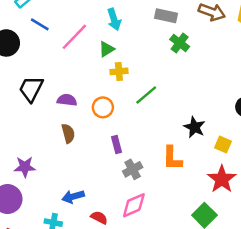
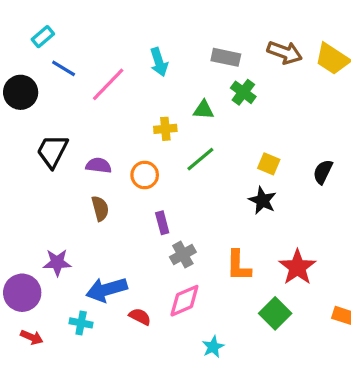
green triangle: (107, 49) -> (204, 110), moved, turned 35
yellow square: (223, 145) -> (269, 164), moved
orange L-shape: (172, 158) -> (239, 266), moved
purple star: (25, 167) -> (57, 262), moved
blue arrow: (73, 197) -> (106, 290), size x1.4

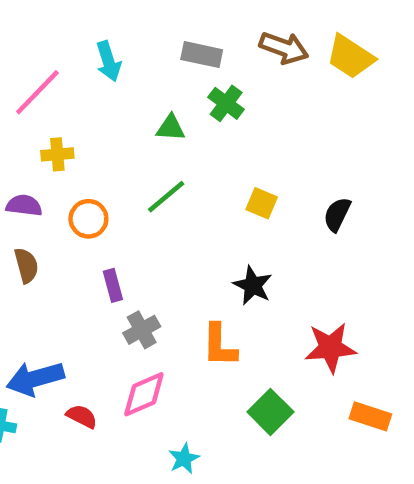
yellow cross: (165, 129) -> (57, 154), moved
black star: (262, 200) -> (253, 285), moved
red star: (297, 267) -> (330, 348), moved, turned 30

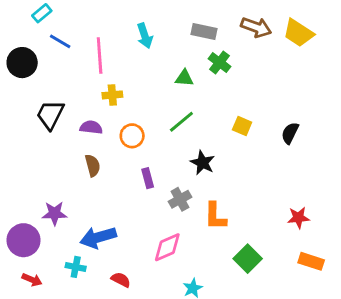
pink line: (37, 92) -> (100, 55), turned -48
black star: (253, 285) -> (203, 163), moved
gray cross: (142, 330) -> (180, 199), moved
red star: (330, 348) -> (298, 218), moved, size x0.7
red semicircle: (82, 416) -> (121, 280), moved

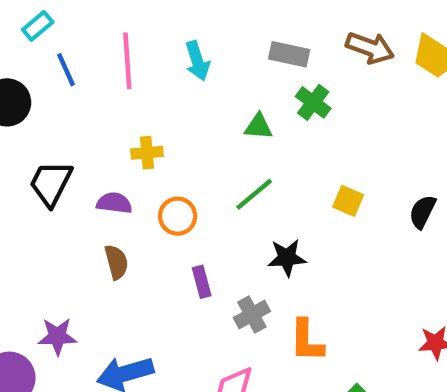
blue line: (60, 41) -> (66, 70), turned 35
pink line: (100, 55) -> (127, 61), moved
black star: (203, 163) -> (287, 258), turned -30

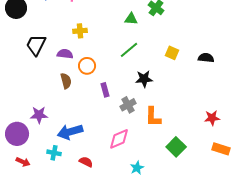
black semicircle: (422, 212) -> (206, 58), turned 70
orange circle: (178, 216) -> (87, 66), moved

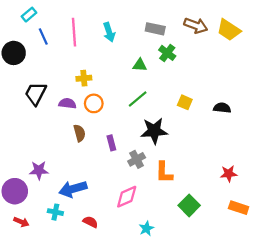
orange circle: (87, 66) -> (94, 103), moved
black star: (144, 79) -> (154, 131), size x1.4
brown semicircle: (66, 81) -> (79, 133), moved

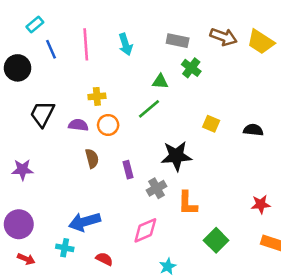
green line: (138, 99) -> (149, 109), moved
purple star: (39, 170) -> (22, 170), moved

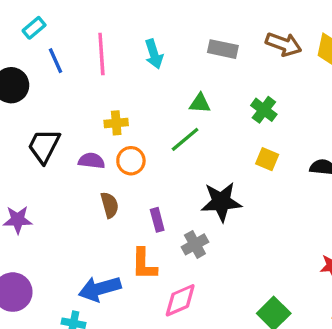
green cross: (191, 68) -> (264, 110), moved
orange L-shape: (187, 203) -> (144, 264), moved

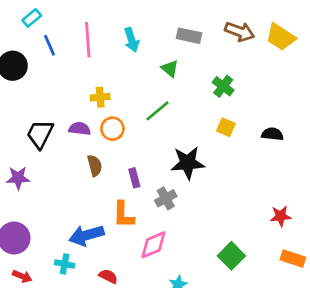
green triangle: (200, 103) -> (170, 68), moved, turned 36
black trapezoid: (44, 146) -> (40, 134), moved

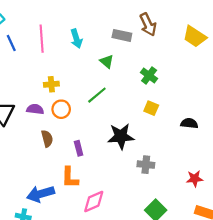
brown arrow: (240, 32) -> (148, 25), moved, turned 45
black semicircle: (272, 134) -> (189, 123), moved
gray cross: (166, 198) -> (146, 165), moved, turned 35

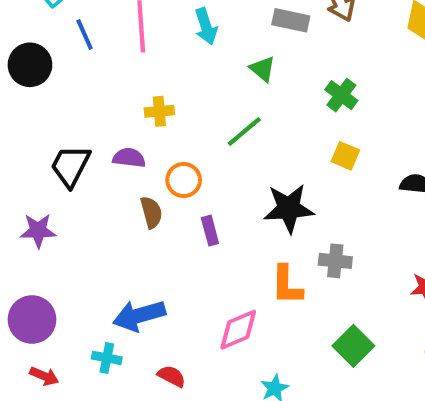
orange circle: (61, 109) -> (184, 180), moved
orange L-shape: (70, 178) -> (287, 285), moved

